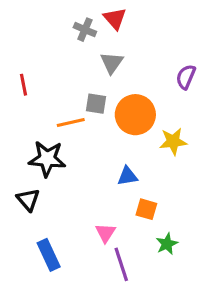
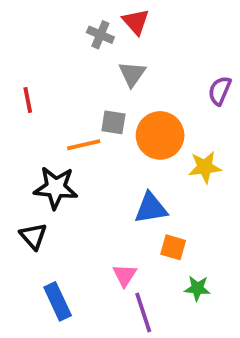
blue triangle: (127, 176) -> (151, 208), size x1.4
green star: (167, 244) -> (197, 288), turned 30

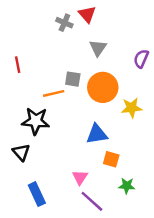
gray triangle: (132, 74) -> (98, 48), moved
purple line: (143, 313) -> (92, 201), turned -30

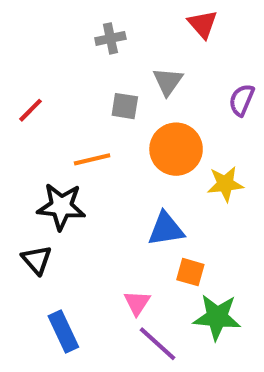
red triangle: (87, 14) -> (203, 24), moved
gray cross: (64, 23) -> (110, 38), turned -35
red line: (18, 65) -> (31, 110), turned 56
gray square: (73, 79) -> (125, 106), moved
green star: (127, 186) -> (217, 317), size x1.6

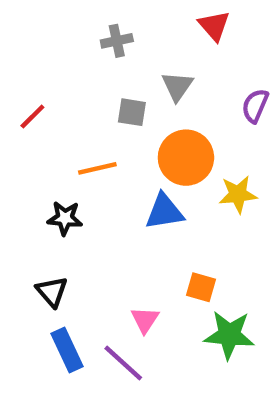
black star: (61, 206) -> (65, 218), size x0.7
blue triangle: (166, 229) -> (164, 212), moved
black triangle: (37, 260) -> (52, 292), moved
purple line: (158, 344) -> (123, 363), moved

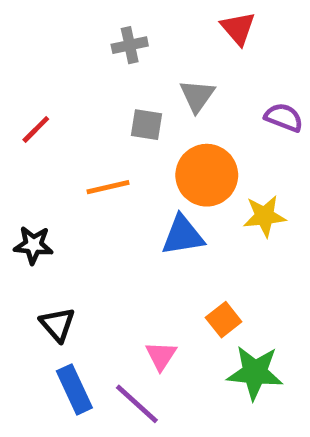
purple semicircle: (255, 106) -> (284, 117), turned 88
black star: (65, 218) -> (33, 245), moved
orange square: (201, 287) -> (224, 320), turned 36

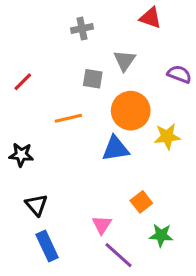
red triangle: (238, 28) -> (150, 18), turned -30
green star: (255, 373) -> (161, 235), size x0.7
purple line: (137, 404) -> (119, 255), moved

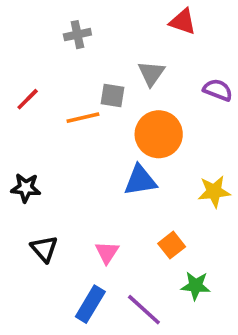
gray cross: (82, 29) -> (77, 35), moved
orange line: (68, 118) -> (83, 118), moved
yellow star: (167, 136) -> (214, 192), moved
pink triangle: (102, 225) -> (107, 252), moved
blue rectangle: (47, 246) -> (90, 304), moved, turned 56

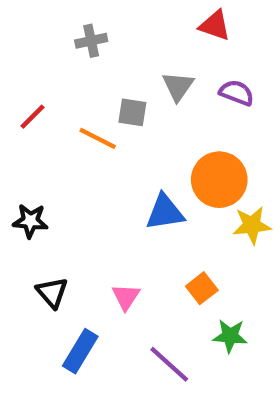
purple semicircle: (218, 90) -> (237, 93), moved
orange line: (83, 118) -> (98, 138), turned 40
orange circle: (159, 134) -> (219, 180), moved
blue rectangle: (90, 304) -> (80, 351), moved

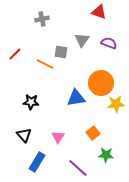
black star: (30, 221) -> (31, 102), moved

